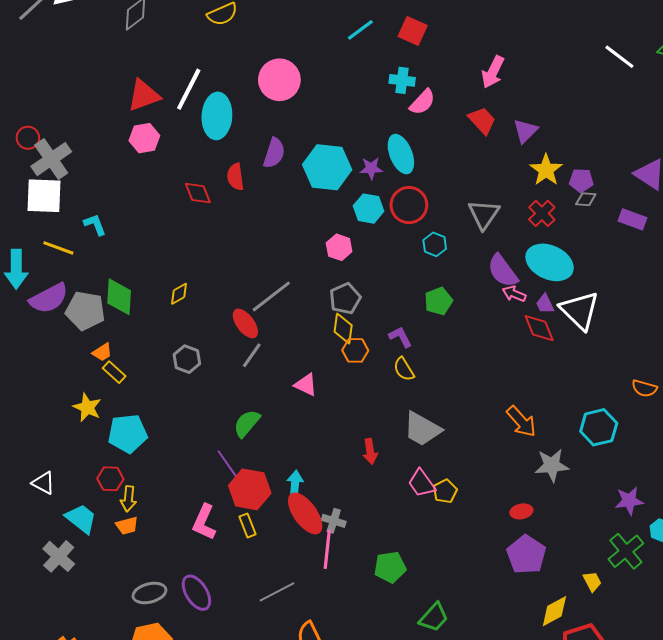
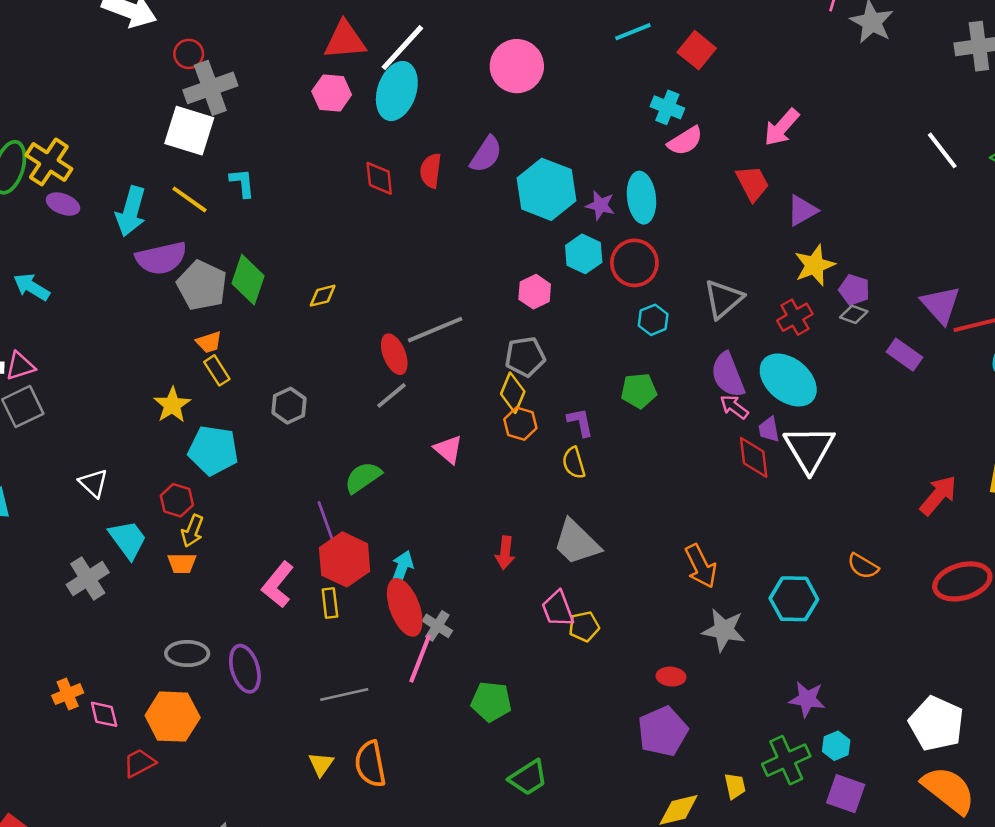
cyan ellipse: (217, 116) -> (397, 91), moved
gray hexagon: (187, 359) -> (289, 406), moved

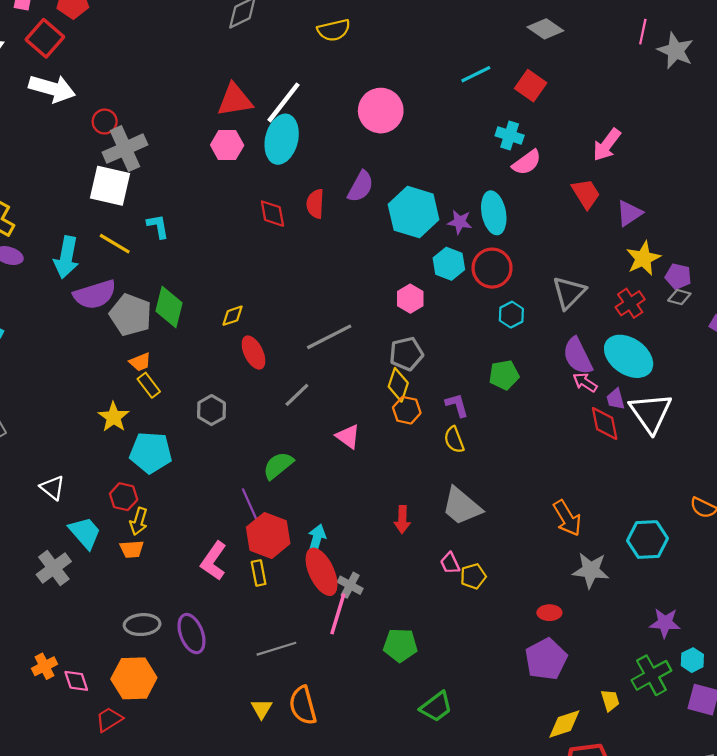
red ellipse: (394, 354) -> (253, 353), moved
pink trapezoid: (558, 609) -> (450, 563), size x0.7

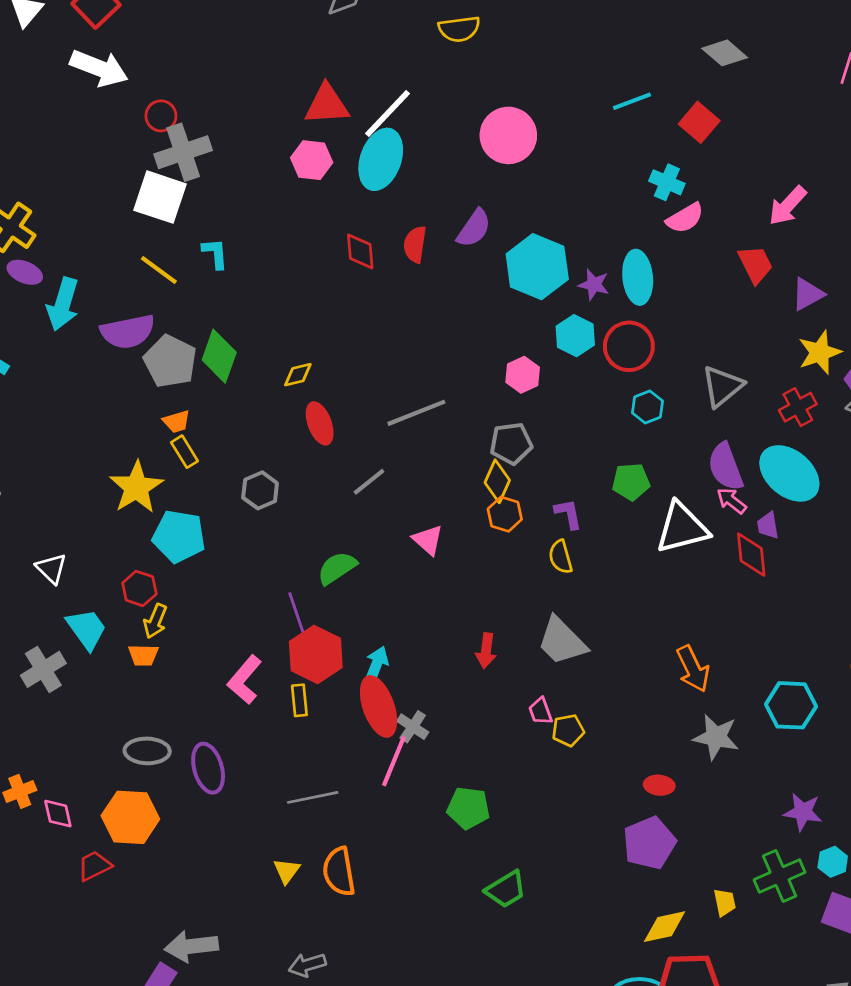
cyan arrow: (66, 257) -> (63, 304), moved
white triangle: (651, 413) -> (682, 528), moved, turned 45
yellow star: (114, 417) -> (136, 487), size x1.4

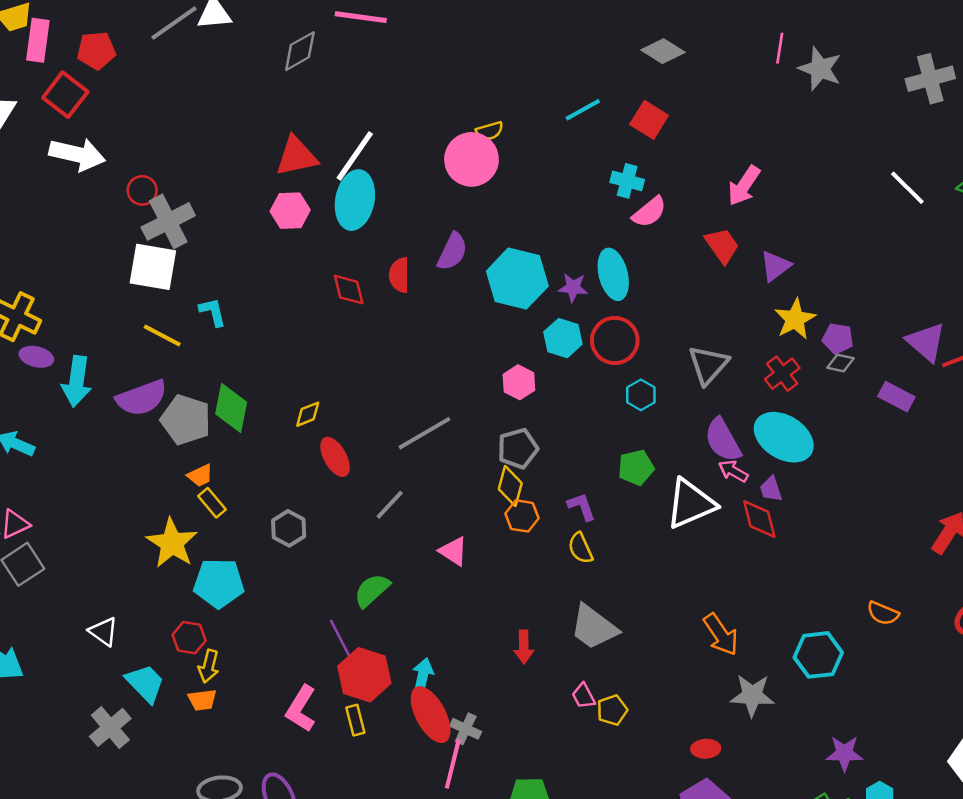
yellow semicircle: (459, 29) -> (490, 131), moved, size x0.7

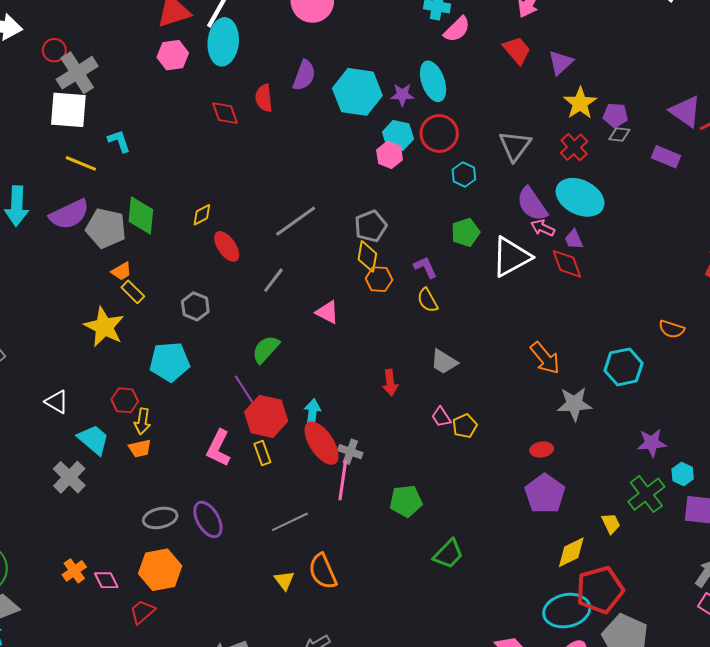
pink hexagon: (519, 382) -> (390, 155), moved
cyan pentagon: (219, 583) -> (170, 362), moved
gray trapezoid: (594, 627) -> (444, 362), size x0.7

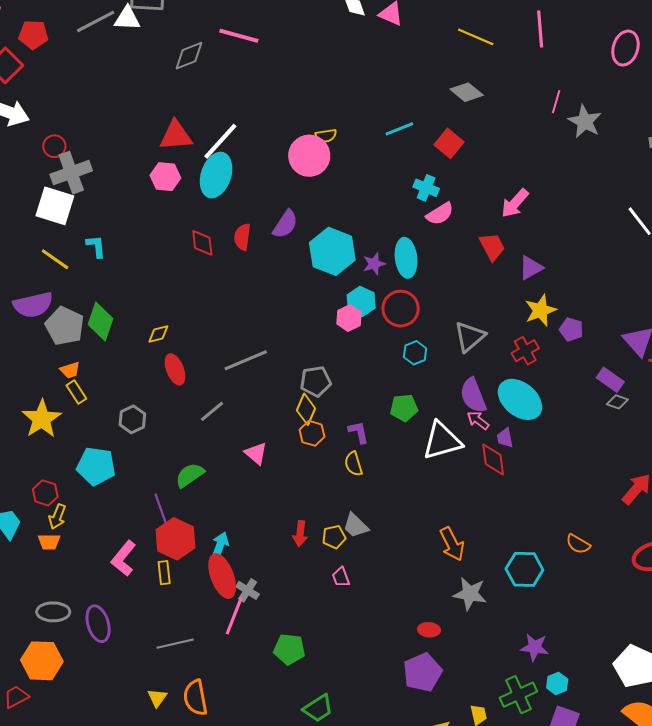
purple star: (402, 95) -> (374, 264), turned -30
gray diamond: (619, 134) -> (617, 402), moved
yellow pentagon: (465, 426) -> (334, 537), moved

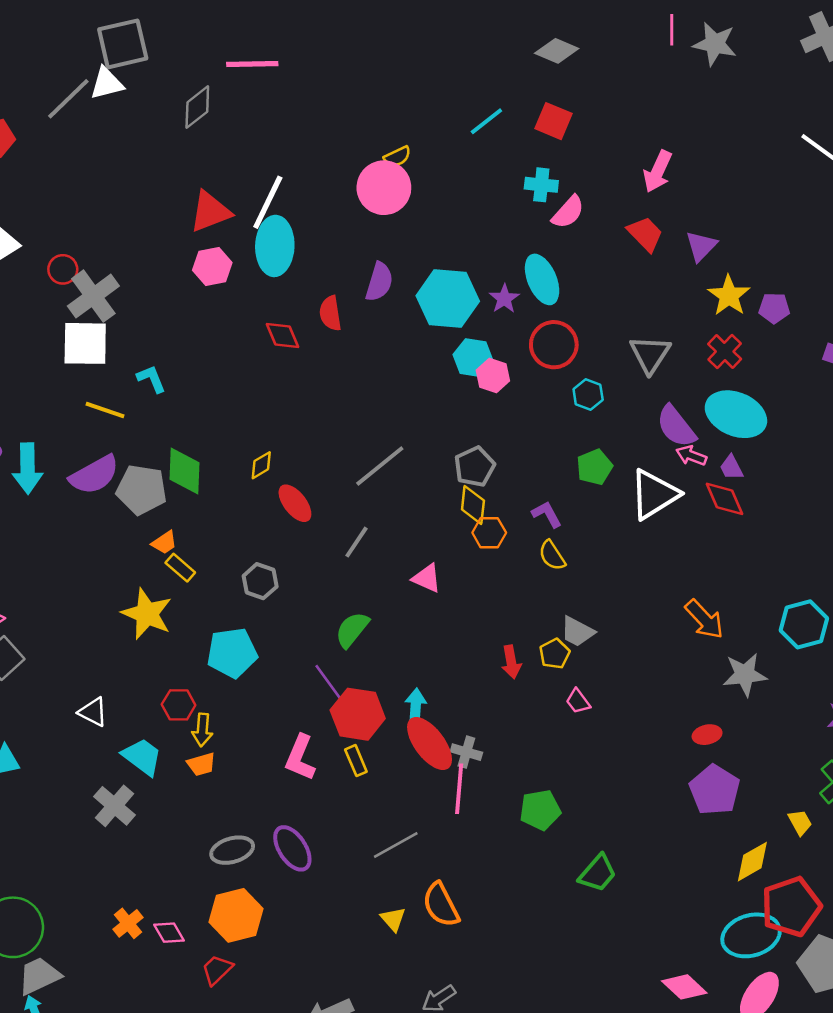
cyan hexagon: (361, 301) -> (473, 358), moved

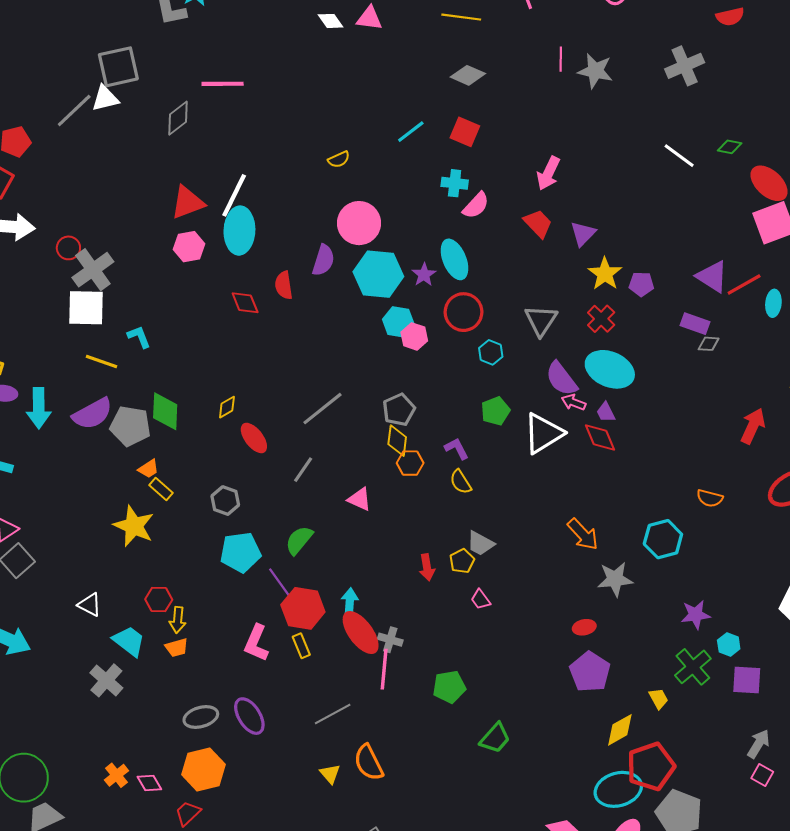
pink circle: (384, 188) -> (359, 223), moved
cyan pentagon: (232, 653) -> (240, 552), moved

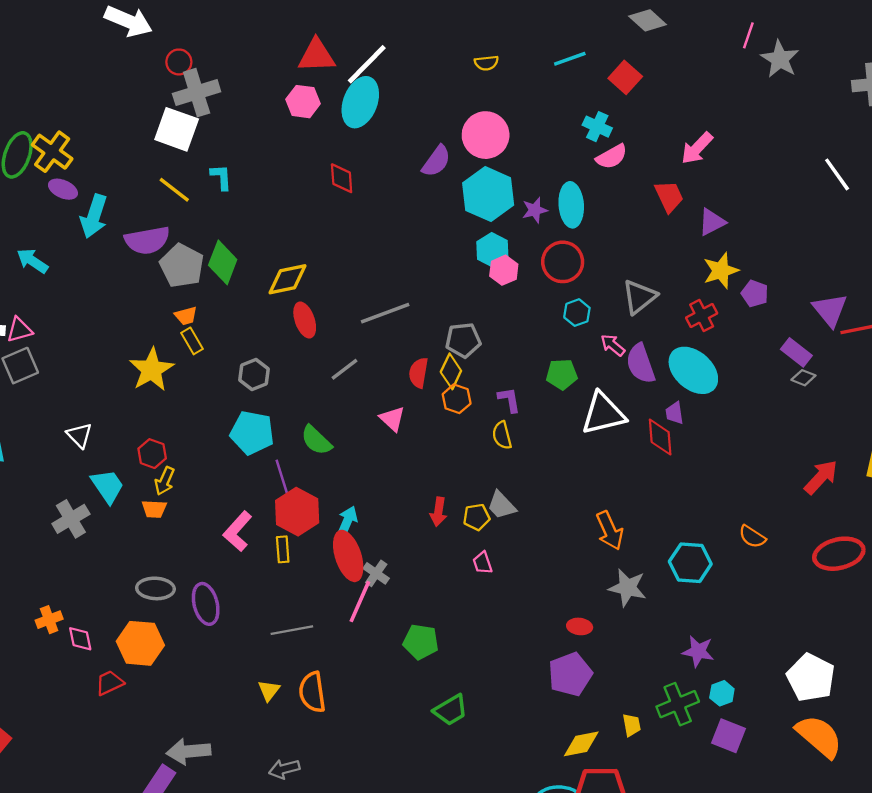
red semicircle: (284, 285) -> (419, 373), moved
pink arrow: (573, 402) -> (613, 345), moved
yellow diamond: (227, 407) -> (288, 279), size x1.6
green semicircle: (299, 540) -> (316, 440), turned -104

